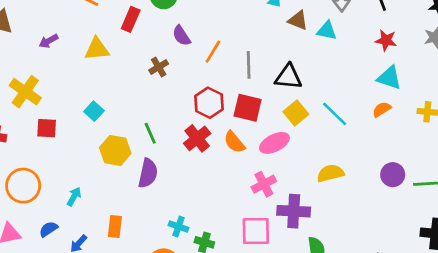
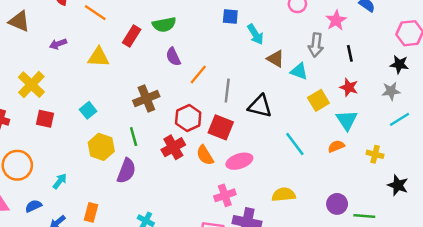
brown cross: (159, 67) -> (146, 98), moved, size x1.5
cyan triangle: (389, 78) -> (347, 120), turned 30
yellow square: (296, 113) -> (318, 100), moved

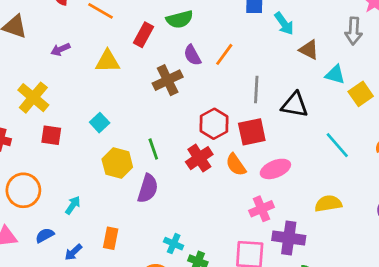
cyan triangle: (299, 71) -> (335, 75), moved
orange line: (198, 75) -> (224, 54), moved
brown cross: (146, 98) -> (168, 80), moved
red square: (221, 127) -> (252, 132), turned -30

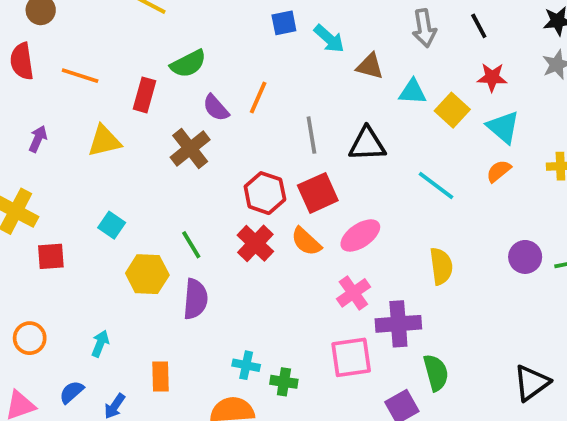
purple arrow: (60, 49) -> (38, 139), turned 150
orange circle: (23, 190) -> (30, 338), size x0.7
yellow semicircle: (328, 204) -> (441, 266), turned 104

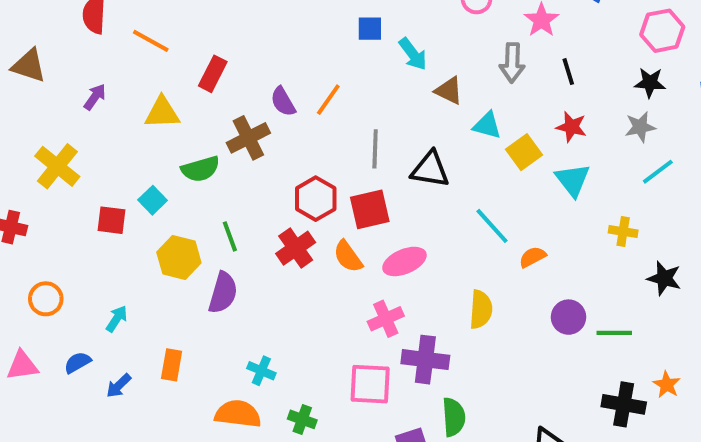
green semicircle: (188, 64) -> (200, 169), moved
orange semicircle: (499, 171) -> (533, 257), moved
red square: (51, 256) -> (112, 220), moved
green cross: (284, 382) -> (302, 419), moved

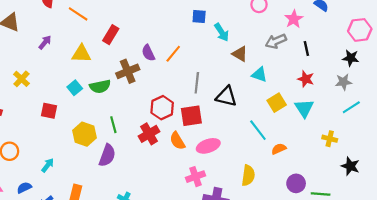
gray arrow: (512, 63) -> (276, 41), turned 60
yellow square: (524, 152) -> (277, 103), moved
yellow cross: (57, 166) -> (21, 79), size x0.7
cyan square: (153, 200) -> (75, 88), moved

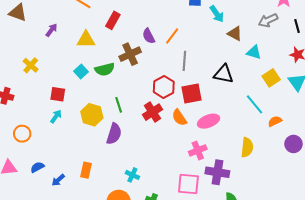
gray line: (197, 83) -> (184, 61), moved
cyan arrow: (48, 165) -> (56, 116), moved
purple circle: (296, 183) -> (293, 144), moved

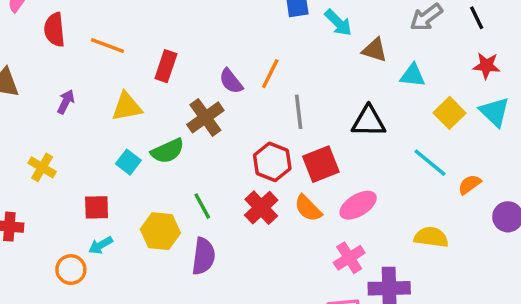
cyan arrow: (56, 116) -> (101, 245), turned -144
orange circle: (22, 134) -> (71, 270), moved
yellow semicircle: (247, 147) -> (431, 237), turned -78

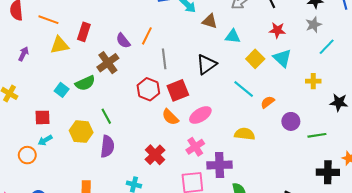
yellow triangle: (127, 107) -> (60, 45), moved
black triangle: (369, 121) -> (206, 64), turned -35
red cross: (261, 208) -> (155, 155), moved

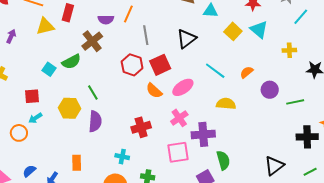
purple semicircle: (123, 41) -> (106, 20), turned -49
cyan line: (244, 89) -> (215, 71), moved
red cross: (155, 155) -> (141, 127), turned 30

